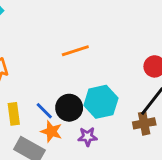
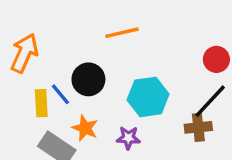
black circle: (69, 108) -> (88, 79), moved
blue line: (44, 111) -> (60, 94), moved

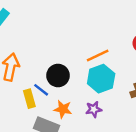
orange line: (122, 33) -> (98, 56), moved

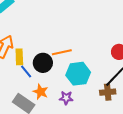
orange line: (98, 56) -> (62, 52), moved
yellow rectangle: (29, 99) -> (19, 57), moved

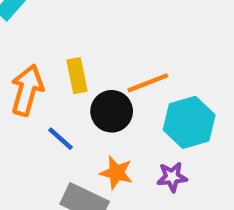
yellow rectangle: (19, 57) -> (77, 76), moved
blue line: (26, 72) -> (61, 139), moved

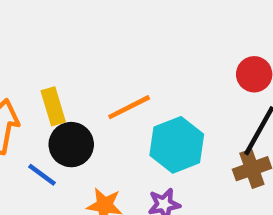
black circle: (112, 111) -> (71, 145), moved

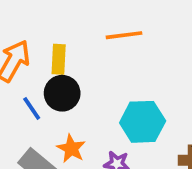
orange line: (129, 107) -> (124, 35), moved

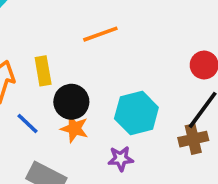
black circle: (62, 93) -> (71, 102), moved
orange star: (71, 149) -> (74, 129), moved

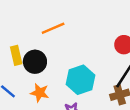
black circle: (71, 102) -> (35, 62), moved

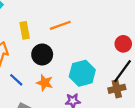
yellow rectangle: (16, 55) -> (25, 30), moved

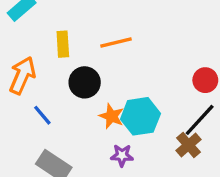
orange star: (45, 83) -> (111, 116), moved
brown cross: (117, 89) -> (188, 145), turned -35

